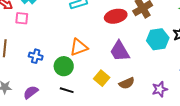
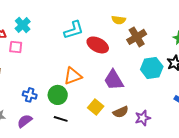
red ellipse: (116, 16) -> (98, 45), moved, turned 40
blue cross: (36, 56) -> (30, 95), moved
purple star: (160, 89) -> (143, 118), moved

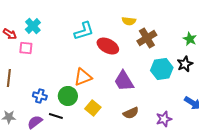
yellow square: (96, 107) -> (93, 108), moved
purple star: (143, 118) -> (164, 119), moved
black line: (61, 119) -> (56, 116), moved

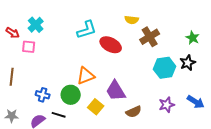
purple trapezoid: (124, 81) -> (116, 91), moved
purple star: (164, 119) -> (167, 105), moved

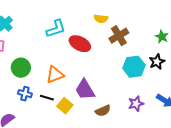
blue cross: (43, 95) -> (25, 94), moved
green circle: (71, 95) -> (21, 68), moved
black line: (59, 115) -> (47, 98), moved

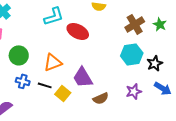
brown cross: (119, 36) -> (135, 24), moved
black star: (157, 62) -> (155, 63), moved

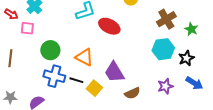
green star: (160, 24) -> (191, 29), moved
orange triangle: (53, 62) -> (84, 57), turned 48
blue cross: (23, 81) -> (54, 76), size x1.5

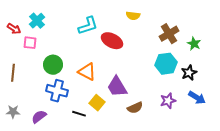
black line: (76, 80) -> (79, 114), moved

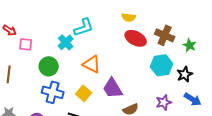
cyan cross: (37, 21) -> (66, 42), moved
brown cross: (169, 34) -> (165, 35), turned -36
red ellipse: (112, 41) -> (136, 38), moved
orange triangle: (87, 72) -> (92, 64), moved
yellow square: (97, 103) -> (84, 93), moved

